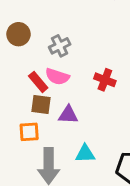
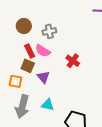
brown circle: (18, 34) -> (24, 26), moved
purple triangle: (68, 115) -> (43, 77), turned 32

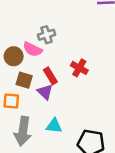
brown circle: (24, 26) -> (14, 56), moved
red rectangle: (30, 51) -> (50, 76), moved
pink semicircle: (43, 51) -> (32, 49), moved

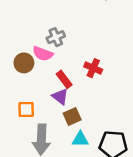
brown square: (24, 80) -> (72, 116), moved, turned -35
cyan triangle: (54, 126) -> (80, 139), moved

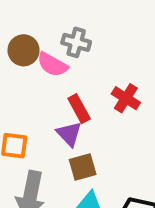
gray cross: (56, 37) -> (76, 42), turned 30
brown circle: (24, 63) -> (24, 50), moved

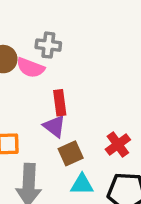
red cross: (126, 98) -> (118, 144), moved, turned 30
red rectangle: (79, 109) -> (60, 103), turned 30

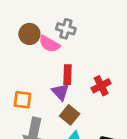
red cross: (118, 144) -> (101, 86), moved
brown square: (71, 153) -> (70, 115), turned -36

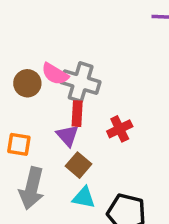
gray cross: (66, 29) -> (81, 82), moved, size x1.5
brown circle: (29, 34) -> (27, 83), moved

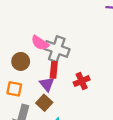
brown circle: (27, 83) -> (21, 61), moved
brown square: (79, 165) -> (44, 103), moved

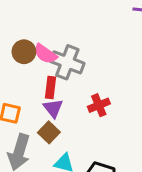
brown circle: (21, 61) -> (24, 52), moved
red rectangle: (54, 70) -> (50, 88), moved

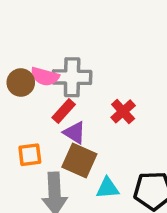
red rectangle: (50, 88) -> (64, 111), turned 55
brown square: (49, 132) -> (79, 161), size x1.4

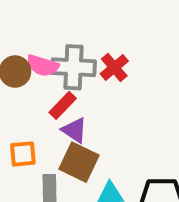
red cross: (123, 111) -> (114, 67), moved

